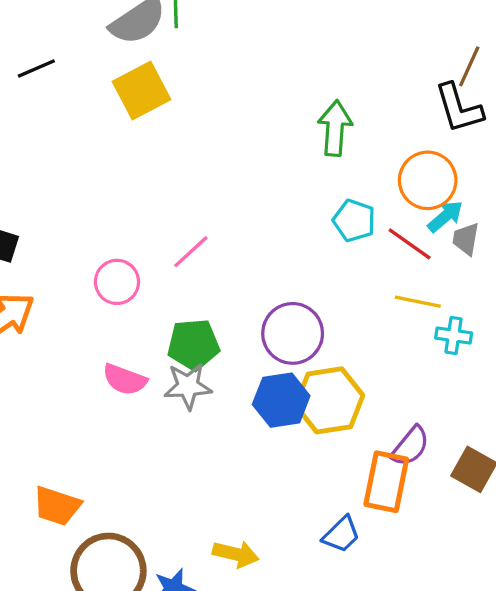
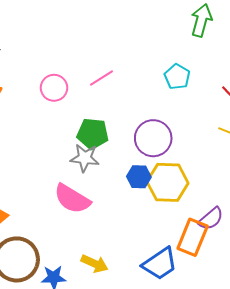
cyan pentagon: (354, 221) -> (177, 77), moved
pink semicircle: (125, 380) -> (72, 199), moved, size x1.4
blue hexagon: (281, 400) -> (139, 177), size x0.7
blue trapezoid: (341, 534) -> (160, 264), size x1.5

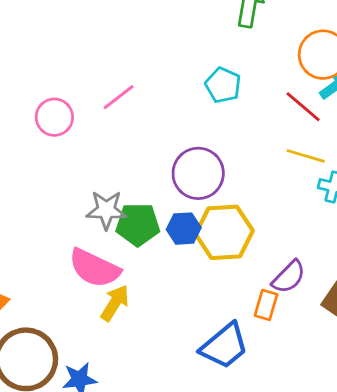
green pentagon: (93, 134) -> (138, 224), moved
orange rectangle: (193, 237) -> (266, 305), size x0.6
yellow arrow: (95, 264) -> (115, 303), moved, turned -76

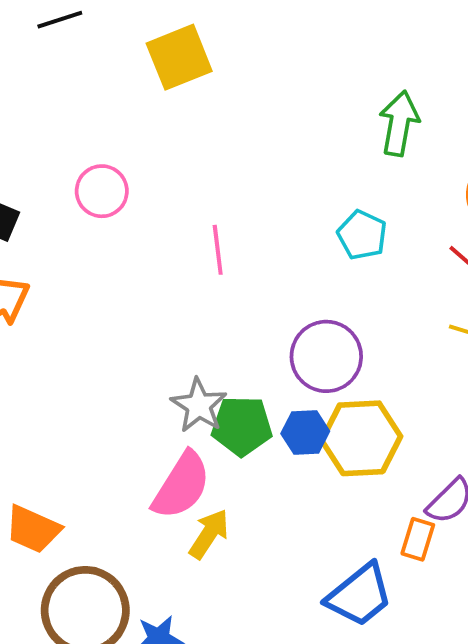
pink line: (119, 97) -> (218, 250), turned -60
pink circle: (54, 117) -> (102, 191), moved
gray star: (106, 210) -> (199, 405), turned 30
pink semicircle: (94, 268) -> (181, 486), turned -84

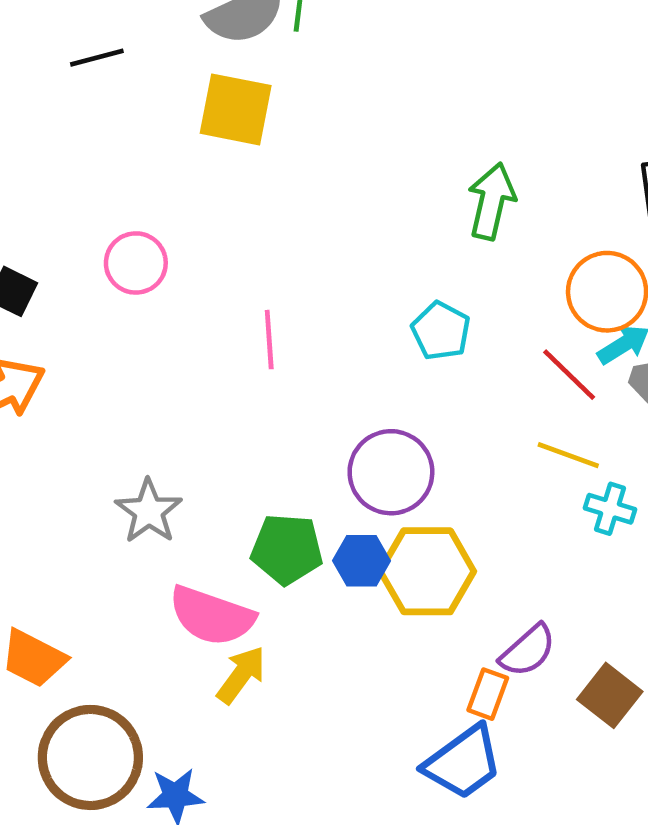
yellow square: (179, 57) -> (236, 109), turned 30
gray star: (199, 405) -> (149, 511), moved
pink semicircle: (181, 486) -> (212, 616), turned 74
blue trapezoid: (360, 595) -> (463, 762), moved

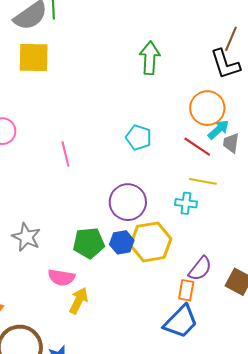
green arrow: (492, 201) -> (150, 58), moved
cyan cross: (610, 509) -> (186, 203), moved
pink semicircle: (212, 616) -> (61, 277), size x0.7

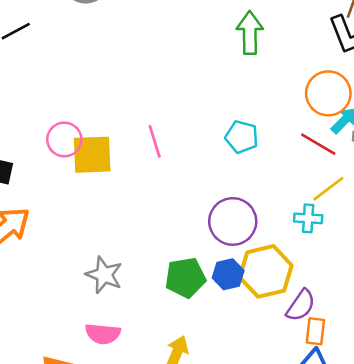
yellow square: (34, 58) -> (92, 155), moved
pink line: (65, 154) -> (155, 141), moved
yellow line: (203, 181) -> (328, 189), turned -44
purple semicircle: (200, 269) -> (301, 305), moved
pink semicircle: (61, 277) -> (103, 334), moved

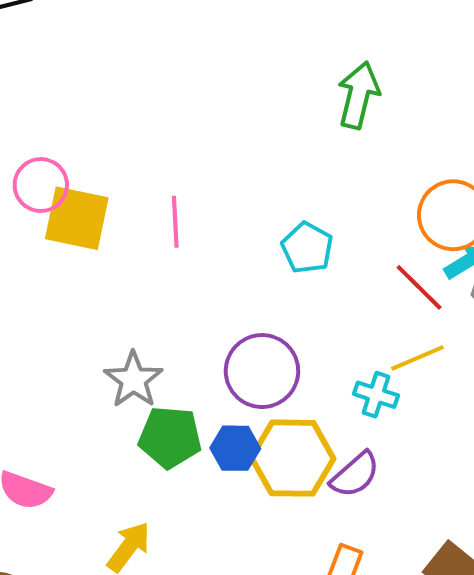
gray star: (104, 275) -> (133, 380), moved
purple semicircle: (301, 305) -> (355, 475), moved

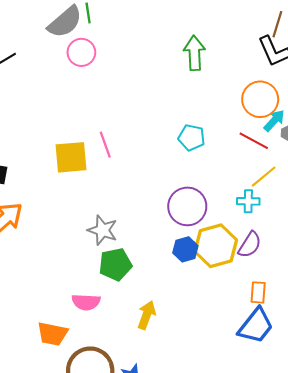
pink circle: (41, 185) -> (81, 52), moved
pink line: (175, 222) -> (105, 145), moved
gray star: (133, 380) -> (103, 230), moved
green pentagon: (170, 437) -> (115, 264), moved

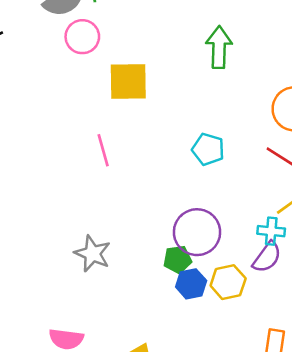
yellow square: (71, 157) -> (128, 82), moved
purple semicircle: (250, 245) -> (267, 257), moved
yellow hexagon: (216, 246) -> (228, 282), size x0.7
green pentagon: (115, 264) -> (177, 259), moved, size x0.7

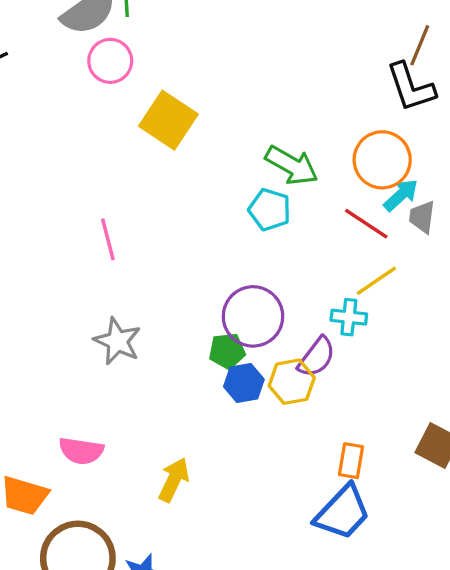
green arrow: (219, 47) -> (292, 165), moved, turned 117
yellow square: (128, 82) -> (168, 120), turned 33
pink line: (103, 150) -> (108, 239), moved
purple semicircle: (267, 257) -> (317, 357), moved

